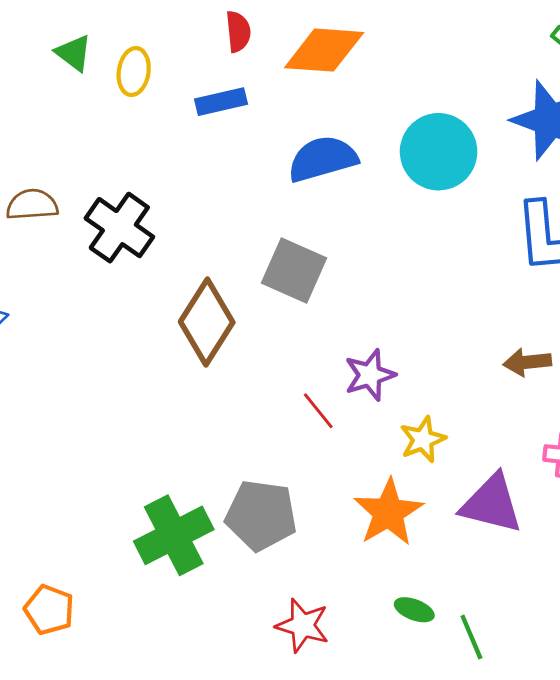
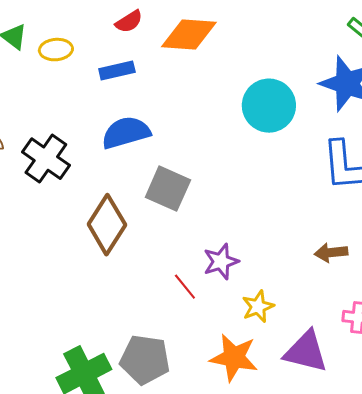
red semicircle: (238, 31) -> (129, 22), turned 64
yellow ellipse: (134, 72) -> (56, 50), turned 76
blue semicircle: (323, 159) -> (126, 133), moved
orange star: (388, 512) -> (234, 358), turned -30

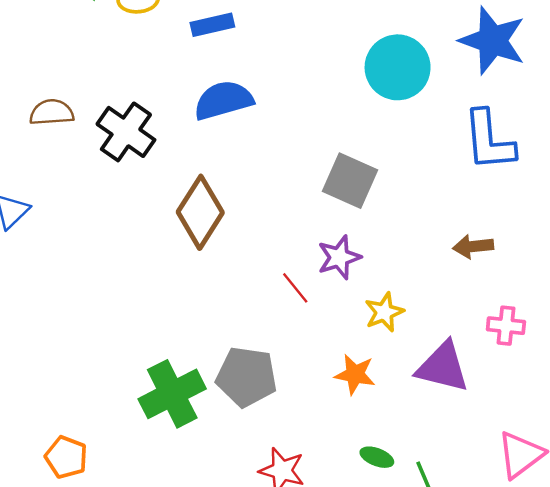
gray square: (168, 189) -> (350, 181), moved
orange star: (234, 358) -> (355, 374), size x0.7

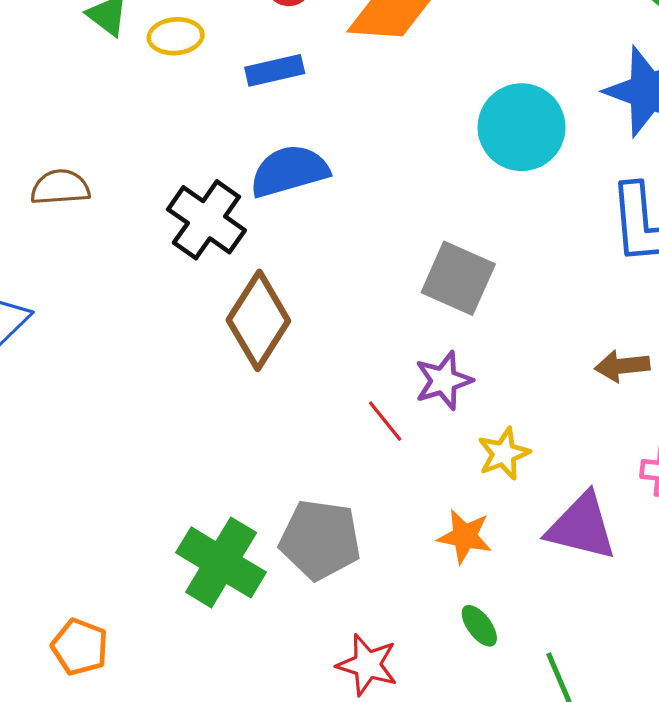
black cross: (126, 132) -> (206, 220), moved
green cross: (172, 394) -> (221, 562), turned -32
green ellipse: (377, 457) -> (479, 626), moved, turned 32

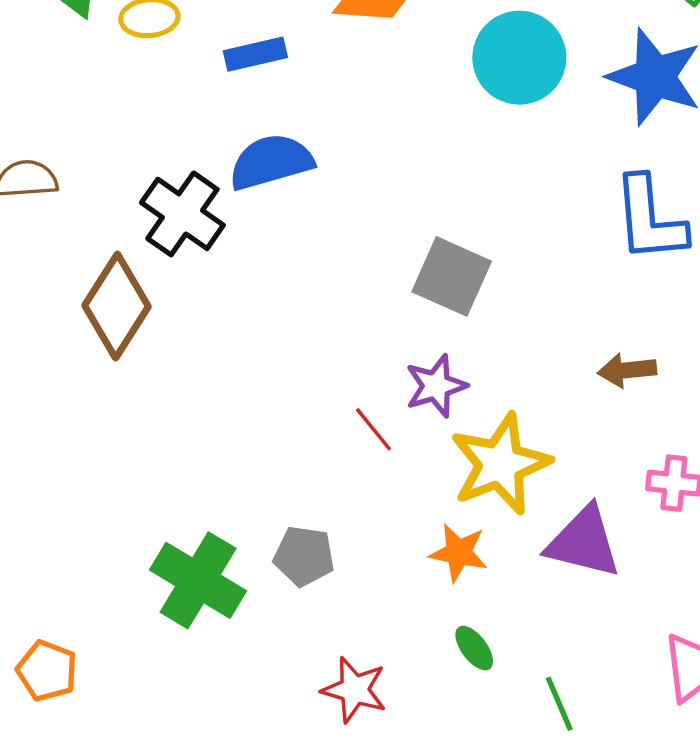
cyan circle: (522, 127) -> (519, 58), moved
brown diamond: (258, 320) -> (116, 306), moved
yellow star: (504, 454) -> (500, 464), size x1.8
gray pentagon: (320, 540) -> (304, 556), size x0.7

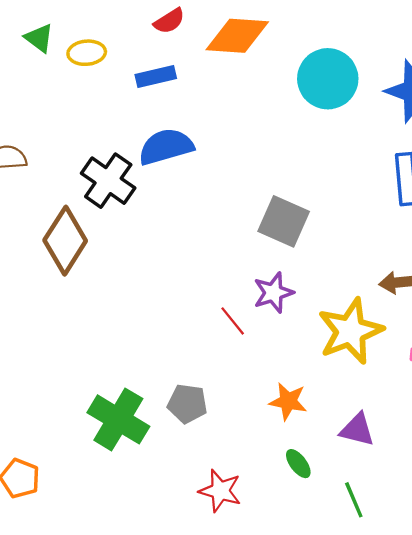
yellow star: (500, 464) -> (350, 331), moved
purple triangle: (584, 542) -> (357, 430), moved, size x0.7

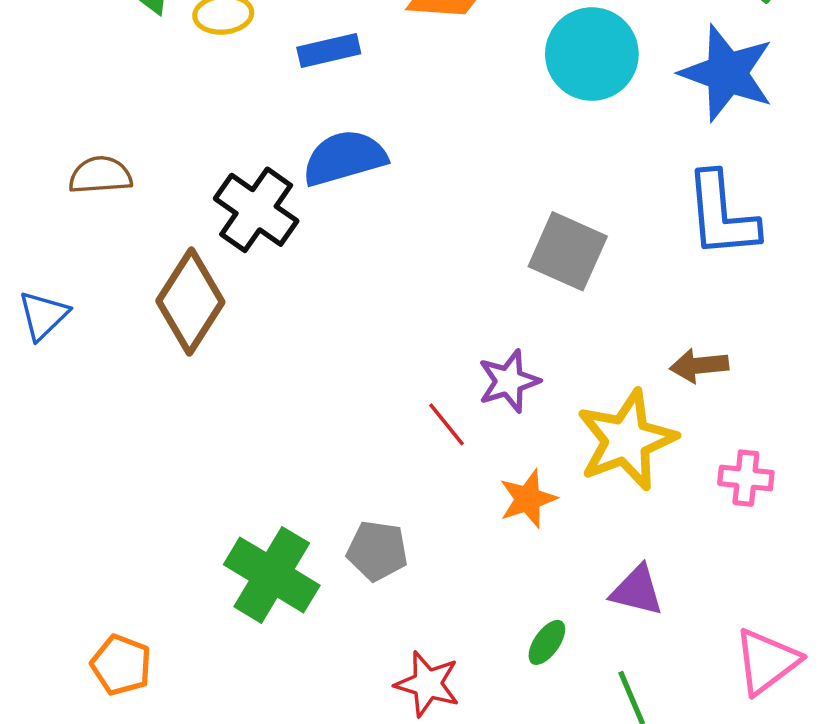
gray square: (284, 221) -> (568, 251), moved
orange star: (288, 401) -> (528, 499), moved, turned -30
green ellipse: (298, 464) -> (547, 642), turned 72

